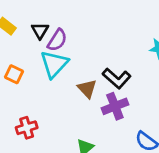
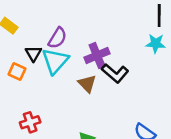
black triangle: (40, 31) -> (33, 54), moved
purple cross: (115, 106) -> (97, 55), moved

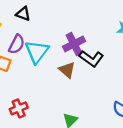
purple semicircle: (57, 38) -> (17, 44), moved
black triangle: (33, 54) -> (23, 14), moved, turned -35

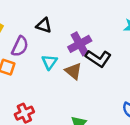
black triangle: (23, 14) -> (44, 25), moved
cyan triangle: (37, 52) -> (49, 62), moved, size x0.6

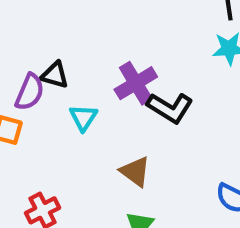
black triangle: (44, 25) -> (55, 75), moved
brown triangle: (73, 71) -> (135, 172), moved

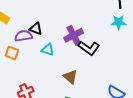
purple semicircle: (30, 92) -> (23, 36), turned -126
cyan triangle: (83, 118) -> (48, 50), turned -48

